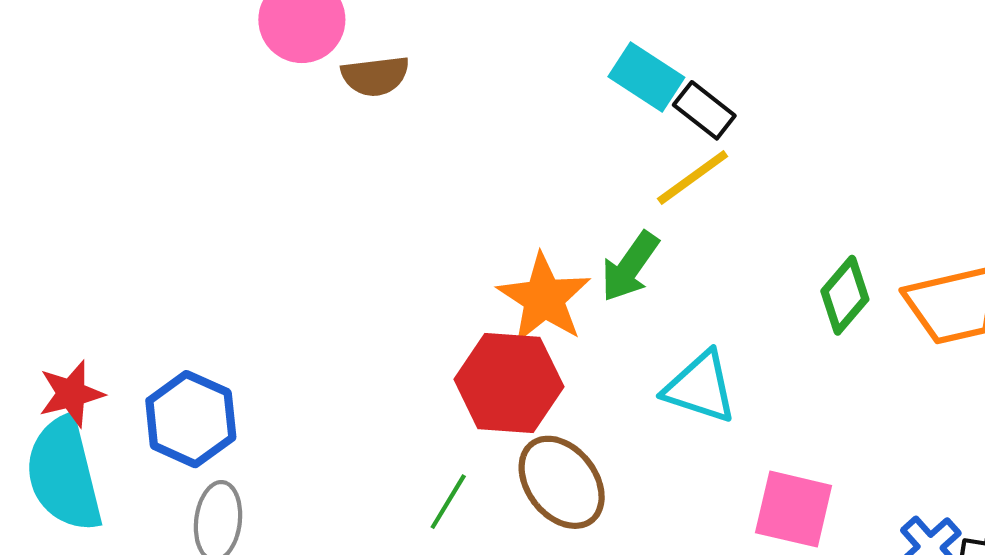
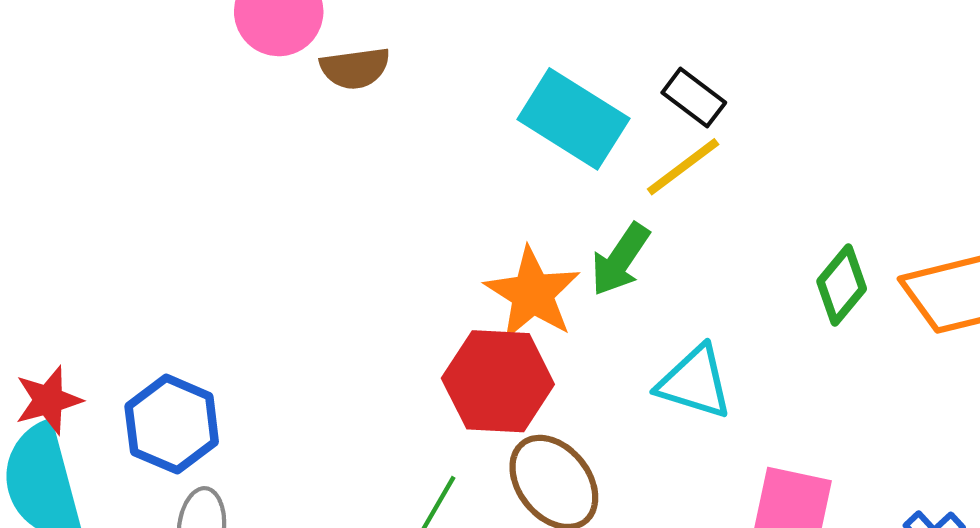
cyan rectangle: (646, 77) -> (573, 119), moved, size x1.4

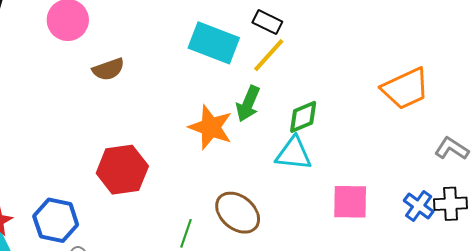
brown semicircle: (355, 68) -> (108, 69), moved
green diamond: (842, 285) -> (303, 117), moved, turned 39
red hexagon: (498, 381) -> (122, 170), moved

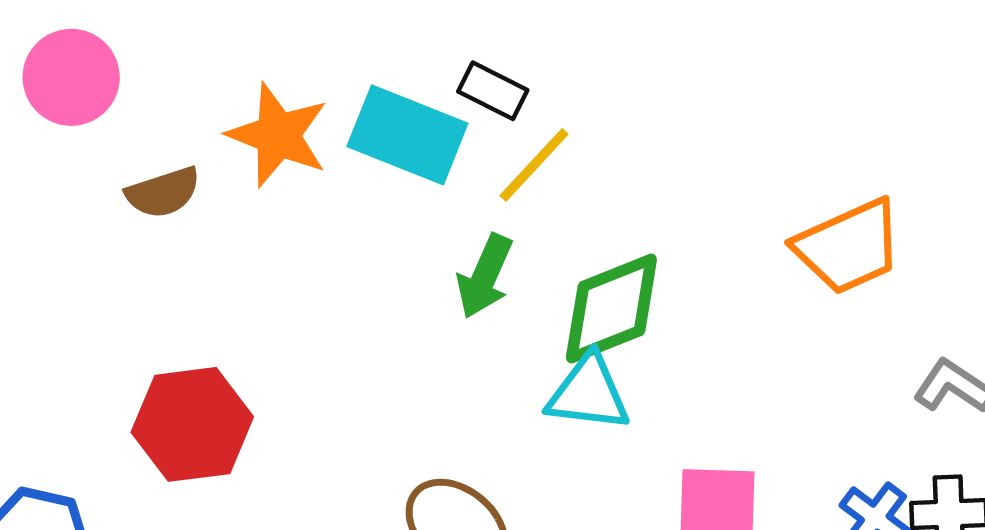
black rectangle: (267, 22) -> (493, 91), moved
green diamond: (303, 117) -> (611, 308), size x1.5
orange star: (211, 127) -> (278, 135), moved

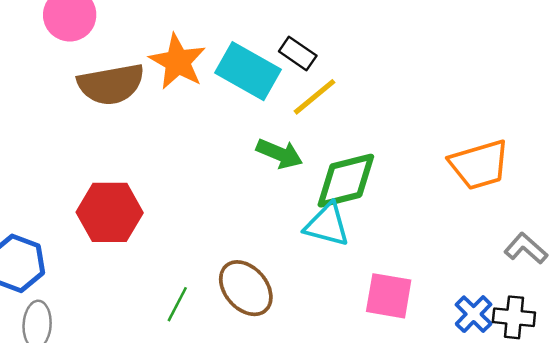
brown semicircle: (163, 192) -> (111, 84), size x1.6
green arrow: (485, 276) -> (279, 154), turned -99

